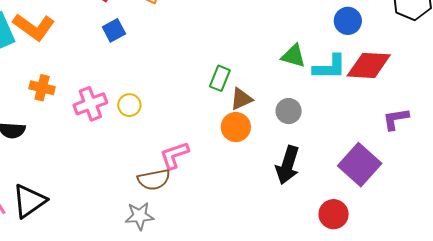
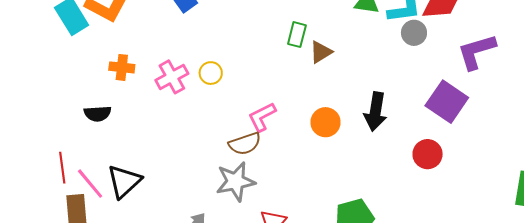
gray circle: (289, 111) -> (414, 33), moved
purple L-shape: (396, 119) -> (477, 52), size x1.5
orange circle: (236, 127) -> (326, 122), moved
gray star: (140, 216) -> (235, 182), size x1.4

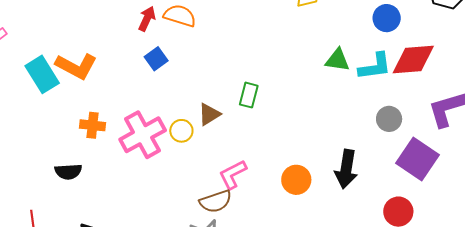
gray circle: (414, 33) -> (389, 119), moved
green rectangle: (297, 35) -> (249, 95), moved
brown triangle: (321, 52) -> (209, 114), moved
pink cross: (172, 77) -> (143, 135), size x1.4

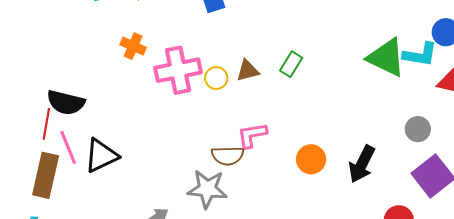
green triangle: (337, 60) -> (386, 58), size x1.6
cyan L-shape: (375, 66) -> (420, 55), moved
black semicircle: (68, 172) -> (66, 103), moved, size x1.4

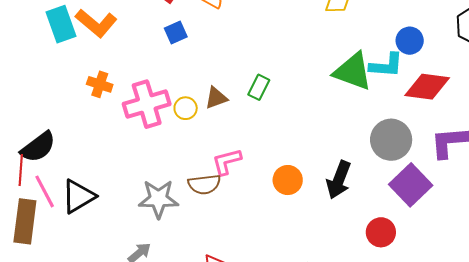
black semicircle: (66, 103) -> (38, 147), turned -45
gray circle: (418, 129) -> (391, 140), size x1.6
gray star: (207, 189) -> (158, 199), moved

